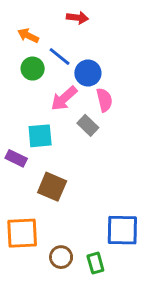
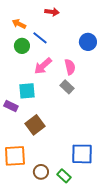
blue circle: (88, 73) -> (88, 42), moved
gray rectangle: (88, 125) -> (67, 87), moved
brown square: (52, 187) -> (35, 125), turned 30
green rectangle: (95, 263) -> (64, 176), turned -32

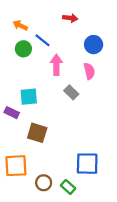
red arrow: (52, 12) -> (70, 18), moved
pink arrow: (43, 66) -> (56, 65), moved, turned 132
pink semicircle: (70, 67) -> (89, 71), moved
brown square: (35, 125) -> (37, 133), turned -36

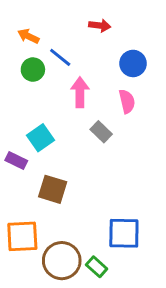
cyan square: (29, 97) -> (40, 138), turned -30
brown circle: (44, 183) -> (62, 261), size x1.6

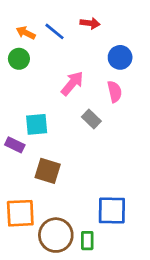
blue line: (60, 57) -> (54, 31), moved
green circle: (33, 70) -> (19, 59), moved
pink arrow: (80, 92) -> (72, 83), turned 40
cyan square: (40, 138) -> (37, 124), turned 30
green rectangle: (97, 267) -> (87, 241), turned 48

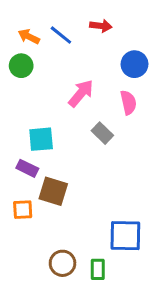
purple rectangle: (15, 145) -> (27, 168), moved
orange square: (20, 213) -> (23, 210), moved, size x0.6
brown circle: (56, 235) -> (63, 263), size x0.7

